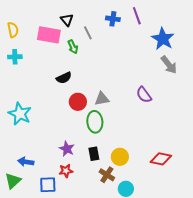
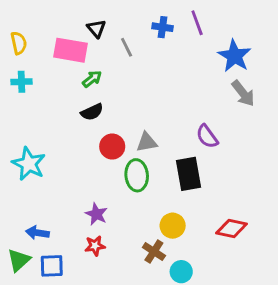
green arrow: (73, 47) -> (92, 79), moved, turned -104
black rectangle: (94, 154) -> (188, 174), moved, size x1.6
blue square: (48, 185) -> (52, 266), moved

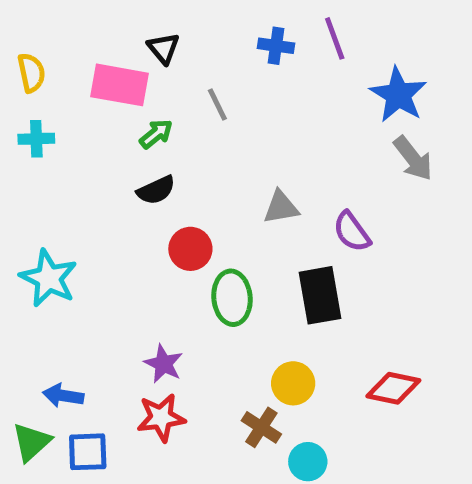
gray line: (127, 47) -> (217, 105), moved
gray triangle: (147, 142) -> (281, 207), moved
red star: (95, 246) -> (161, 418), size x1.4

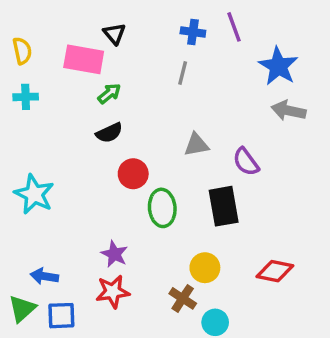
gray line: (217, 105) -> (183, 73), moved, turned 40
gray arrow: (413, 158) -> (289, 111), turned 140

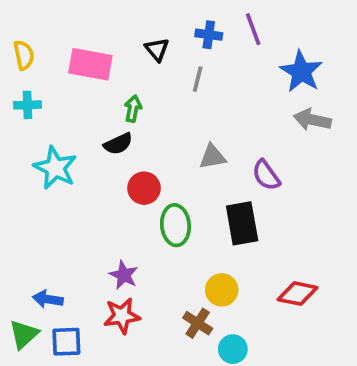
black triangle: (114, 34) -> (157, 49), moved
green arrow: (109, 93) -> (133, 109), moved, turned -40
cyan star: (34, 194) -> (55, 168), moved

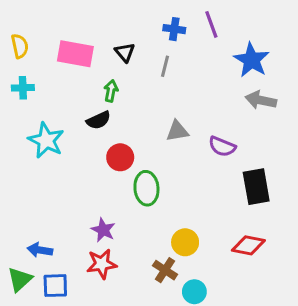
black triangle: (157, 49) -> (125, 52), moved
purple semicircle: (266, 175) -> (222, 146), turned -32
black rectangle: (242, 223) -> (256, 187), moved

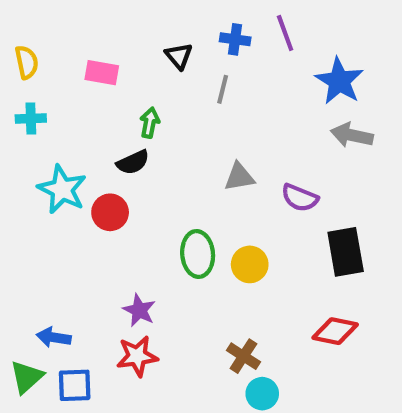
black triangle: (125, 52) -> (179, 56), moved
pink rectangle: (75, 54) -> (102, 73), size x0.7
red circle: (120, 157) -> (110, 212), moved
yellow circle: (185, 242) -> (250, 264), moved
brown cross: (165, 270) -> (243, 356), moved

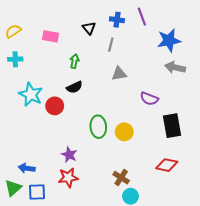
yellow semicircle: (27, 62) -> (13, 31), turned -112
blue star: (339, 81) -> (169, 40), turned 30
black semicircle: (133, 162) -> (74, 87), moved
gray triangle: (239, 177) -> (119, 74), moved

